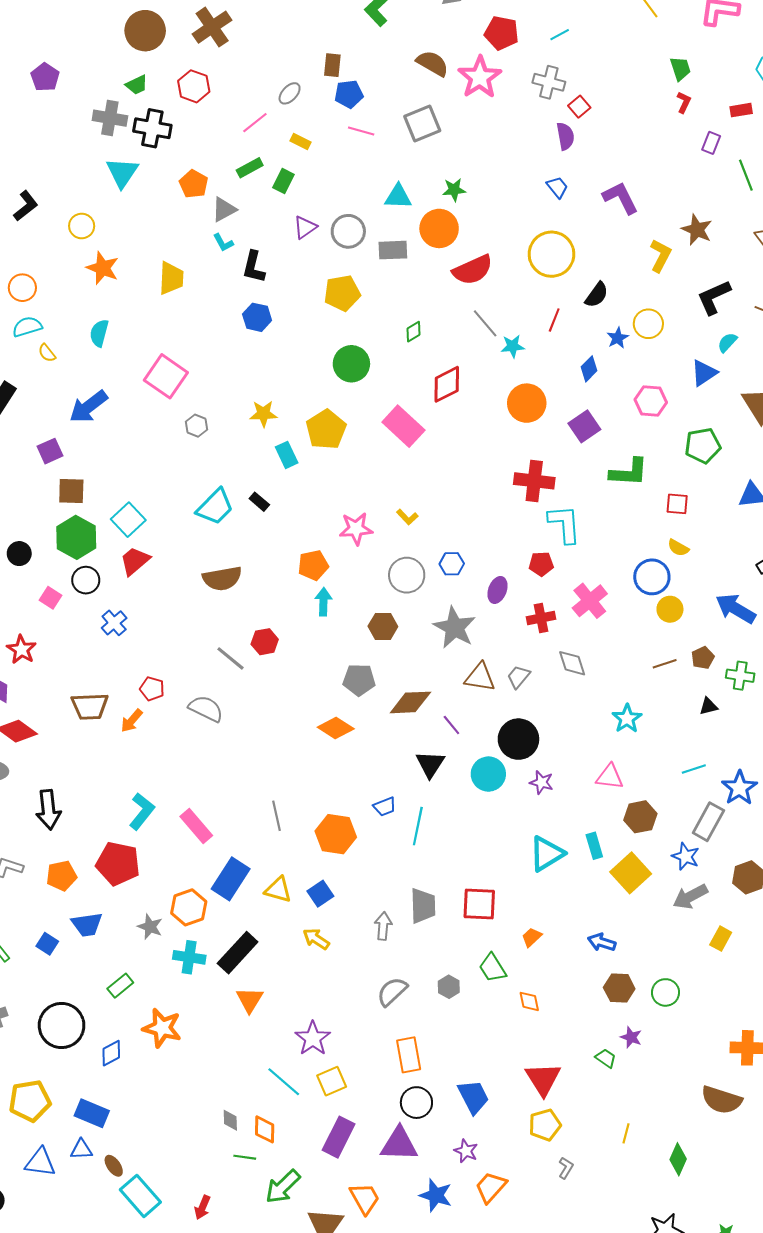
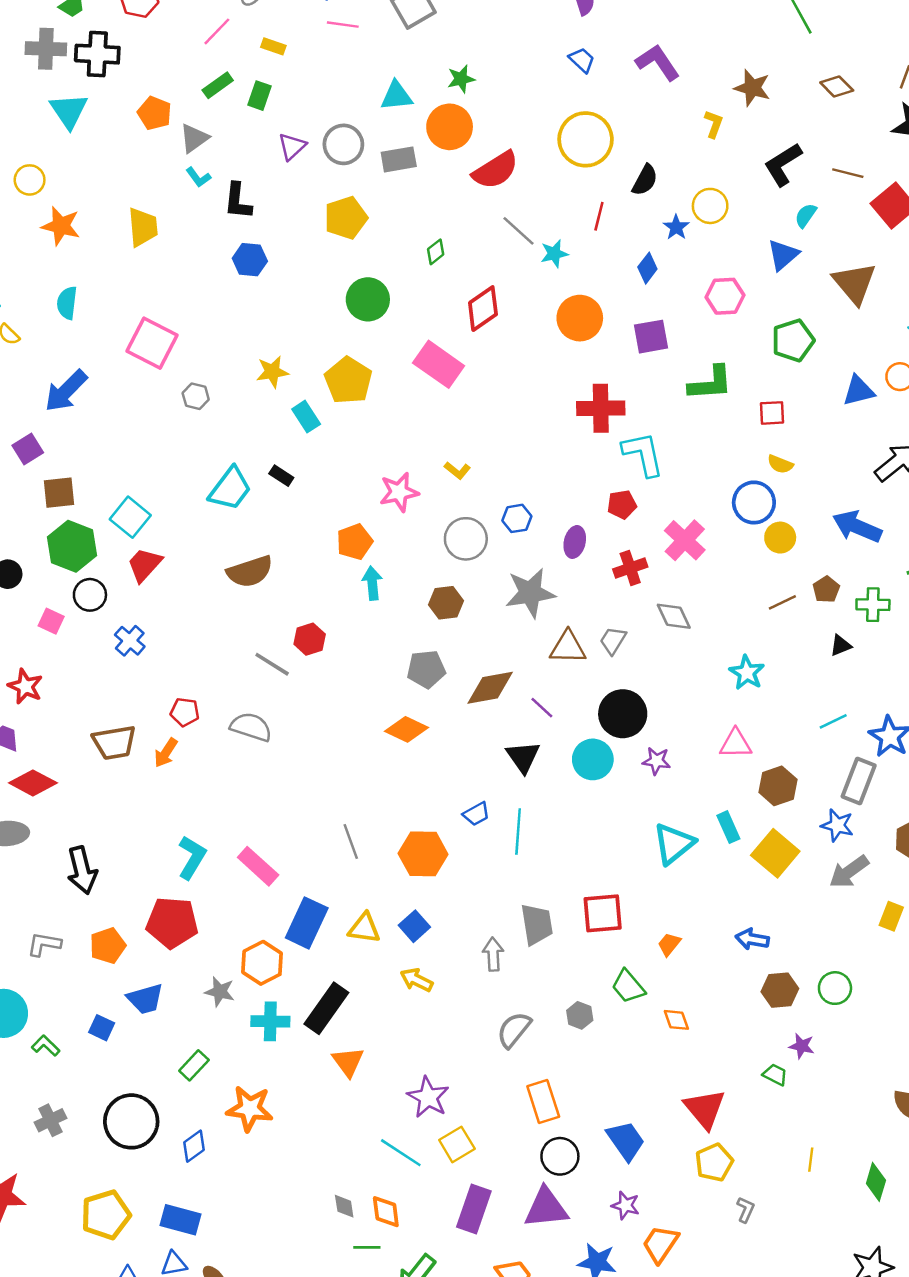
yellow L-shape: (661, 256) -> (714, 124), size x0.7
purple square: (584, 426) -> (651, 337), turned 32
gray star: (455, 628) -> (530, 593), turned -30

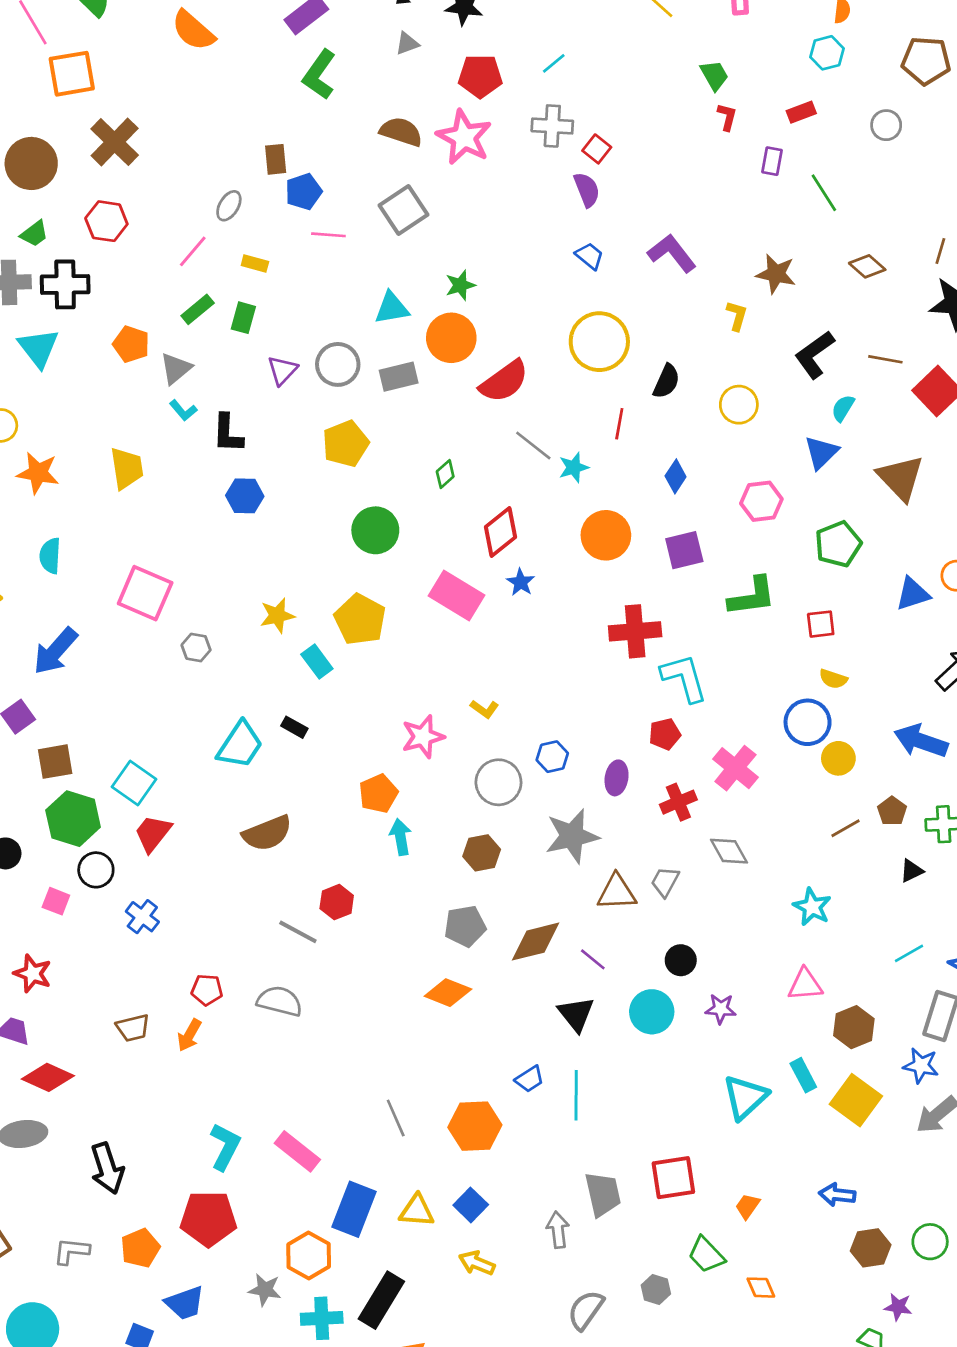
blue star: (676, 227) -> (521, 582), moved
black circle: (623, 714) -> (681, 960), size x0.6
brown trapezoid: (114, 743) -> (133, 1028), size x0.7

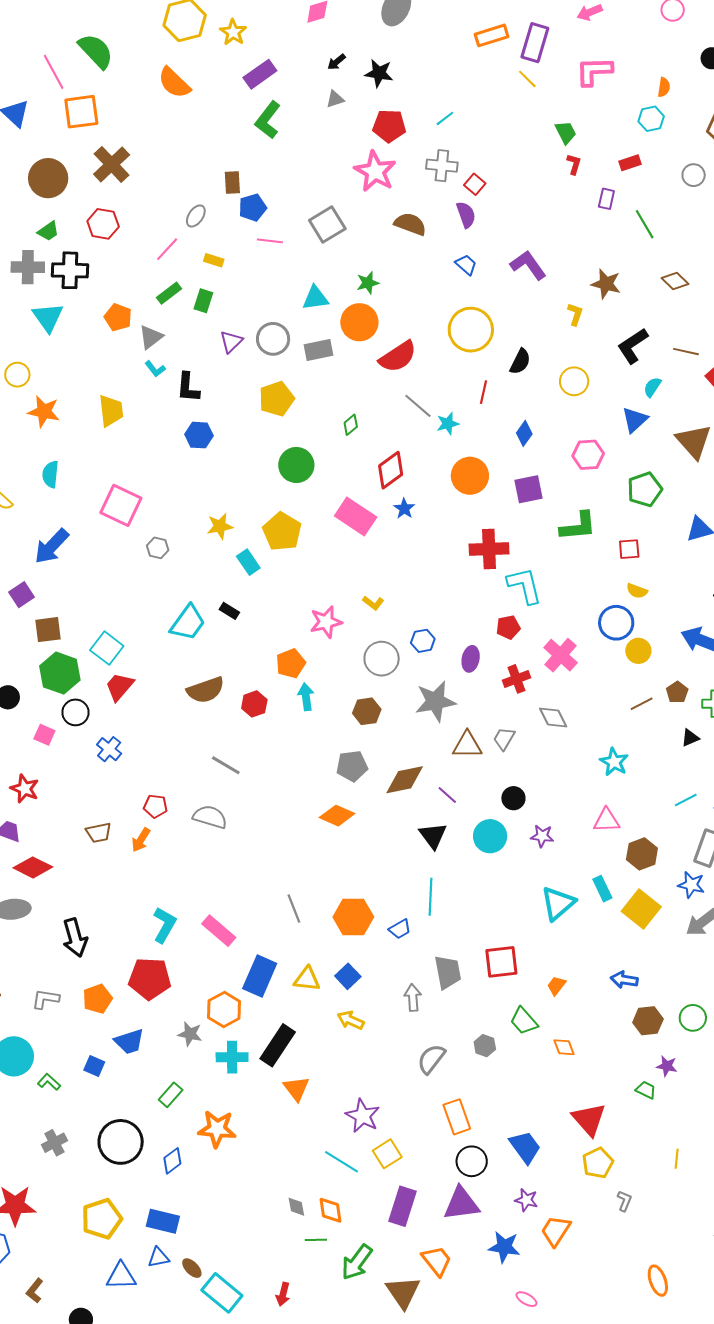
brown semicircle: (401, 132) -> (410, 224), moved
red hexagon: (337, 902) -> (254, 704), moved
blue trapezoid: (530, 1079) -> (400, 929), moved

